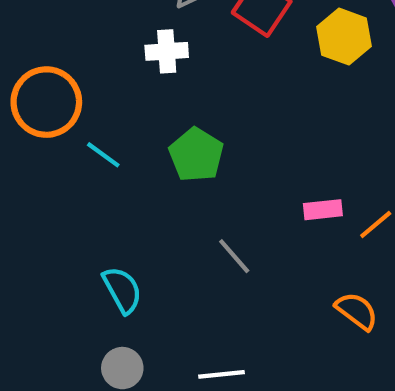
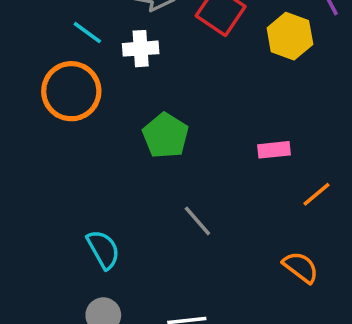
orange circle: (46, 102) -> (71, 91), moved
cyan line: (103, 155) -> (87, 33), moved
pink rectangle: (323, 210) -> (274, 150), moved

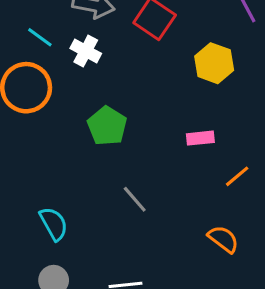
yellow hexagon: (290, 36) -> (214, 63), moved
white cross: (141, 49) -> (86, 51), turned 32

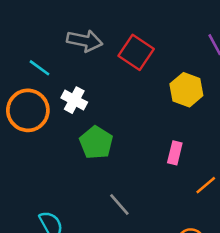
white cross: (86, 51) -> (74, 100), moved
pink rectangle: (200, 138) -> (175, 153), turned -70

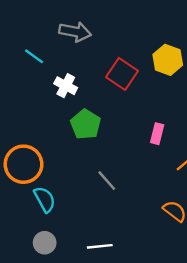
red square: (136, 52) -> (122, 74), moved
yellow hexagon: (186, 90) -> (168, 60), moved
orange circle: (28, 110) -> (24, 164), moved

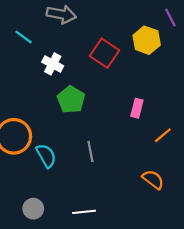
gray line: (107, 181) -> (90, 151), turned 30
cyan semicircle: (45, 199) -> (46, 156), moved

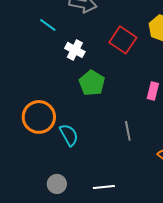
gray line: (90, 151) -> (128, 131), moved

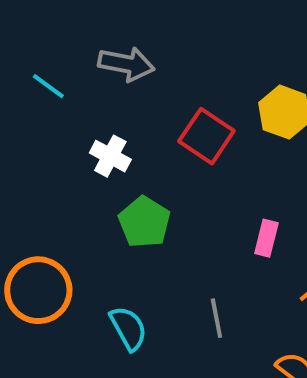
cyan line: (48, 25) -> (48, 86), moved
cyan semicircle: (69, 135) -> (128, 328), moved

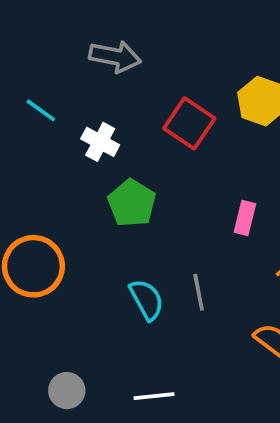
cyan line: (48, 86) -> (41, 110), moved
cyan semicircle: (128, 328) -> (147, 300), moved

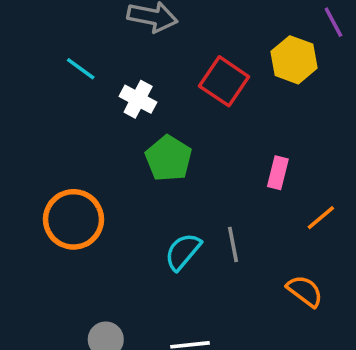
cyan semicircle: (147, 300) -> (183, 252), turned -111

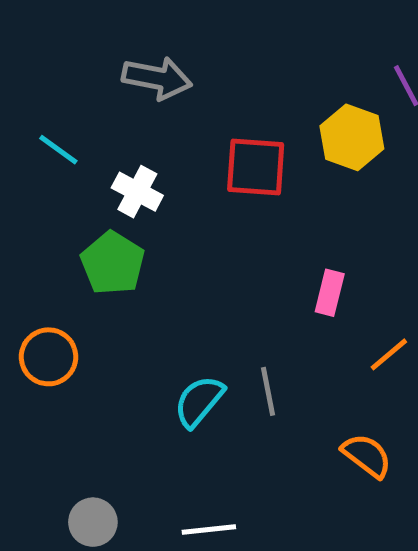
red square: (224, 81) -> (256, 167), turned -30
green pentagon: (169, 158) -> (113, 263), moved
orange circle: (74, 219) -> (49, 357), size x0.7

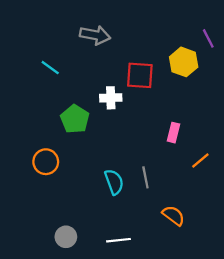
white cross: (137, 192) -> (111, 98), moved, turned -30
cyan semicircle: (199, 401) -> (114, 182), turned 120
orange semicircle: (367, 456) -> (174, 216), moved

